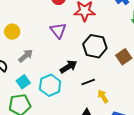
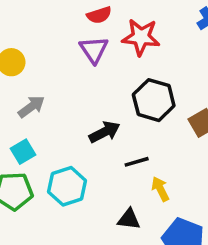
purple triangle: (58, 30) -> (94, 50), moved
cyan hexagon: (50, 85) -> (67, 186), moved

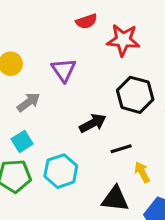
purple triangle: (94, 50) -> (64, 70), moved
black triangle: (129, 219) -> (115, 199), size x1.4

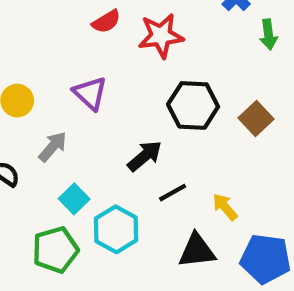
cyan square: (22, 141) -> (74, 199), moved
black line: (121, 149) -> (173, 193), moved

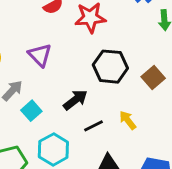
cyan square: (74, 199) -> (31, 111), moved
yellow arrow: (225, 207) -> (128, 120), moved

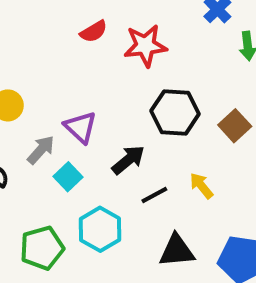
purple triangle: (40, 55) -> (80, 127), moved

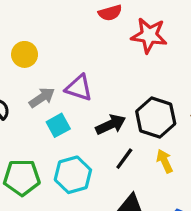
black hexagon: (175, 112) -> (156, 118), moved
purple triangle: (80, 127) -> (79, 88), turned -40
black line: (154, 195) -> (124, 159), turned -40

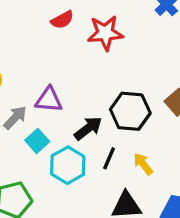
yellow arrow: (165, 161) -> (143, 164), moved
cyan hexagon: (73, 175) -> (68, 165), moved

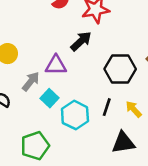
black arrow: (88, 128) -> (81, 41), moved

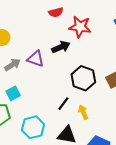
cyan square: (50, 98) -> (13, 93), moved
cyan hexagon: (75, 115) -> (33, 127), moved

